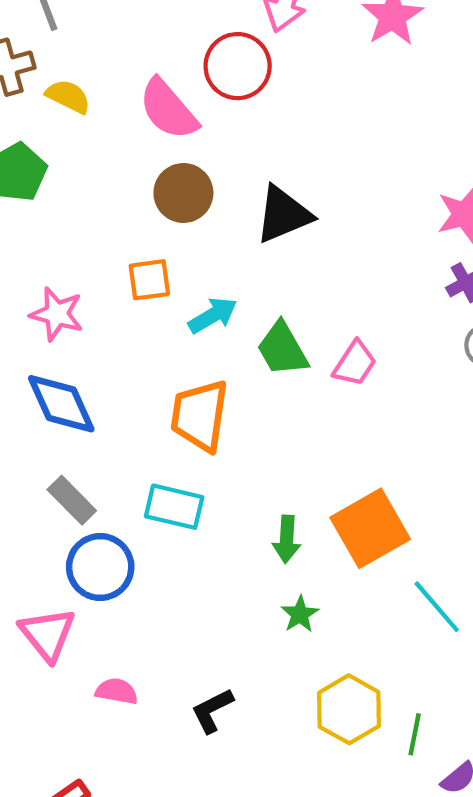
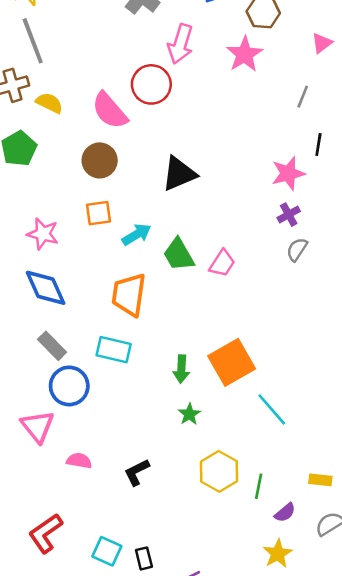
brown circle: (183, 193) -> (100, 160), moved

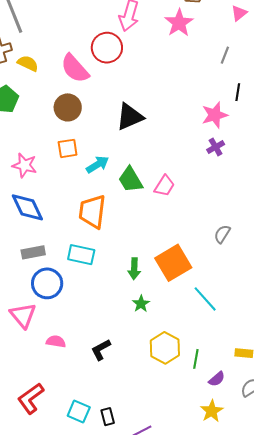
gray semicircle: (297, 249) -> (222, 234), moved
gray rectangle: (52, 346) -> (33, 252), turned -55

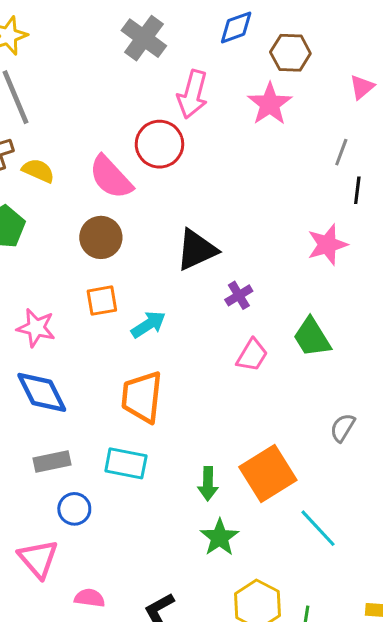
black line: (238, 92) -> (357, 190), moved
purple cross: (216, 147) -> (239, 295), moved
green trapezoid: (130, 180) -> (312, 337), moved
blue circle: (47, 283) -> (74, 509), size x0.7
green star: (141, 304) -> (220, 537), size x1.4

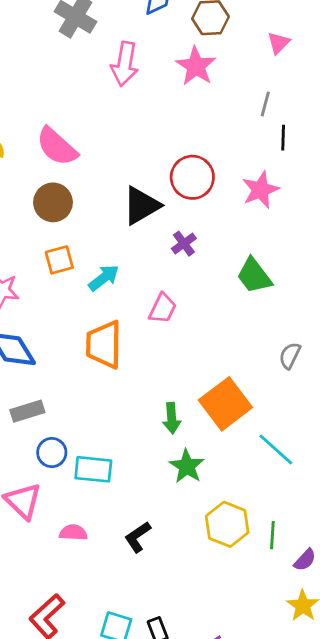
red circle: (159, 144) -> (192, 177), moved
pink trapezoid: (252, 355) -> (163, 308), moved
cyan rectangle: (126, 463) -> (93, 469), moved

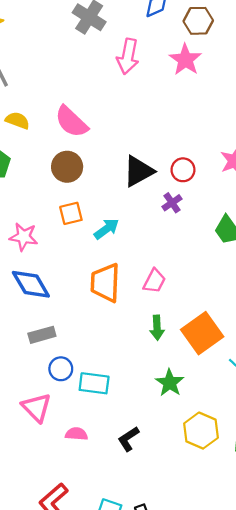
red circle: (192, 177) -> (183, 170), moved, size x0.7
pink trapezoid: (163, 308) -> (154, 281), moved
green arrow: (172, 418) -> (157, 328), moved

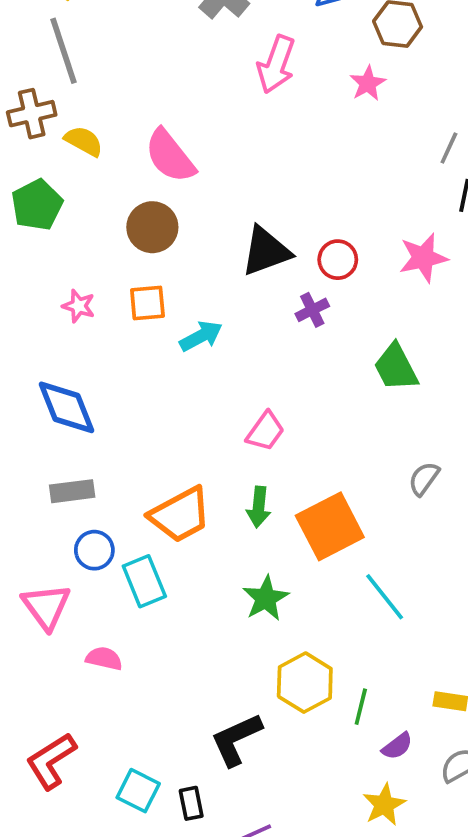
pink star: (185, 60) -> (368, 83), size x0.7
pink star: (24, 237) -> (79, 306), moved, size x0.7
orange trapezoid: (105, 283) -> (180, 515), moved, turned -129
cyan rectangle: (94, 383) -> (144, 581), turned 52
black L-shape: (128, 439) -> (236, 739), moved, size x1.4

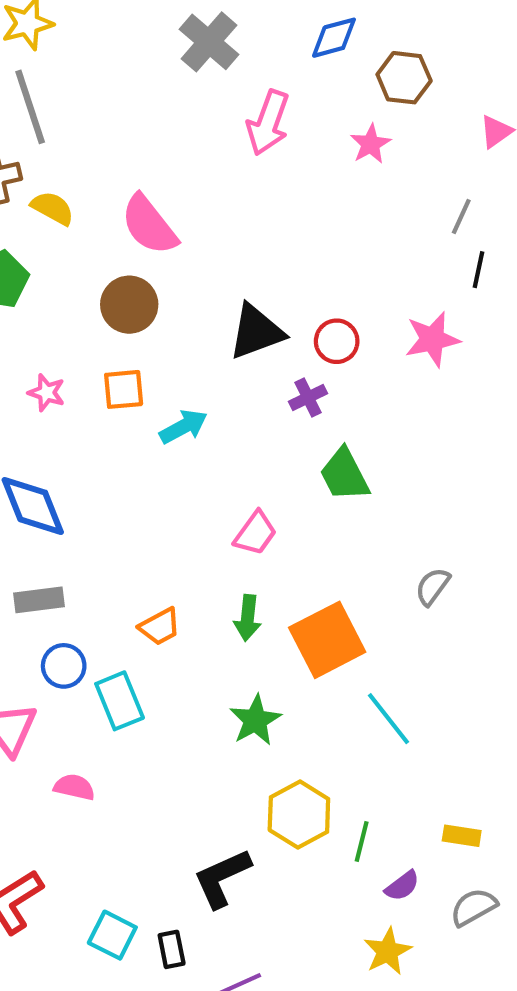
green trapezoid: (396, 367) -> (344, 475), moved
orange trapezoid: (180, 515) -> (160, 627), size x0.6

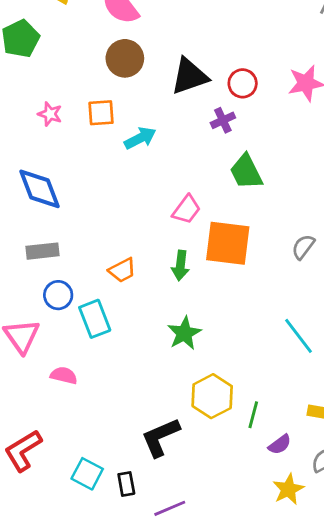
brown circle: (129, 305) -> (125, 58), moved
orange square: (327, 640) -> (228, 243), moved, turned 33
cyan line: (388, 719) -> (298, 336), moved
yellow star: (388, 951) -> (288, 489), moved

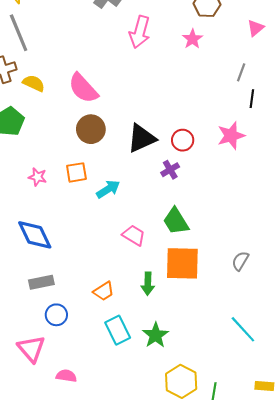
green trapezoid: (246, 172) -> (176, 221), moved
pink trapezoid: (187, 209) -> (134, 235), moved, turned -90
cyan rectangle: (95, 319) -> (118, 330), moved

